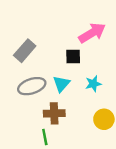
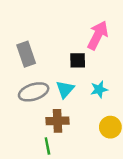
pink arrow: (92, 33) -> (98, 35), turned -32
gray rectangle: (25, 51) -> (26, 54), turned -60

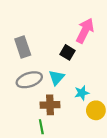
black square: (78, 60) -> (68, 52), turned 32
cyan star: (99, 89) -> (82, 93), moved

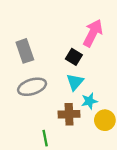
cyan triangle: (57, 78) -> (75, 82), moved
brown cross: (50, 105) -> (69, 114), moved

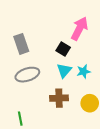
cyan star: (89, 101) -> (84, 71), moved
green line: (45, 138) -> (20, 119), moved

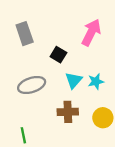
gray rectangle: (21, 44) -> (25, 34), moved
black square: (63, 49) -> (58, 55), moved

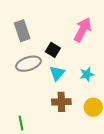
cyan triangle: (74, 80) -> (57, 73), moved
gray ellipse: (32, 85) -> (28, 64), moved

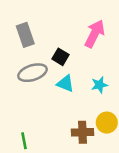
cyan triangle: (57, 73) -> (65, 84), turned -49
brown cross: (61, 102) -> (82, 132), moved

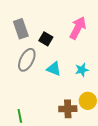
black square: (60, 57) -> (46, 39), moved
gray ellipse: (32, 73) -> (27, 60), turned -45

